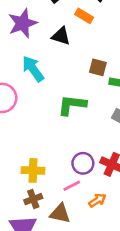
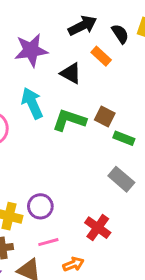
green L-shape: (72, 105) -> (69, 120), moved
purple circle: (83, 163) -> (40, 206), moved

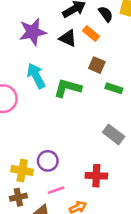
black triangle: (71, 73) -> (68, 38), moved
brown square: (105, 116) -> (97, 65), moved
green rectangle: (124, 138) -> (114, 88), moved
red cross: (98, 228) -> (96, 176), turned -30

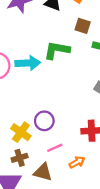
cyan arrow: (36, 76) -> (28, 63), moved, turned 120
yellow cross: (22, 170) -> (21, 132), turned 30

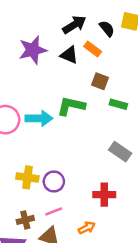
yellow cross: (21, 132) -> (27, 177), moved, turned -30
pink line: (55, 148) -> (54, 211), moved

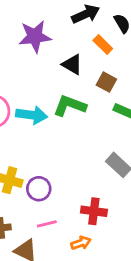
black triangle: (69, 55) -> (72, 64), moved
pink line: (54, 211) -> (47, 224), moved
orange arrow: (87, 228) -> (81, 243), moved

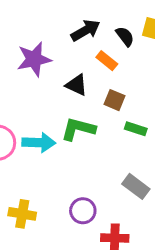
purple circle: (39, 189) -> (83, 211), moved

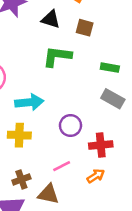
green rectangle: (136, 129) -> (110, 68), moved
cyan arrow: (39, 143) -> (29, 102), moved

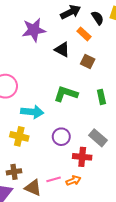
green L-shape: (57, 56) -> (66, 94), moved
green rectangle: (110, 68) -> (101, 97), turned 56
gray rectangle: (113, 99) -> (98, 138), moved
pink line: (62, 166) -> (54, 179), moved

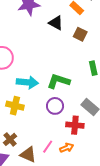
green L-shape: (66, 94) -> (58, 81), moved
brown cross: (14, 172) -> (10, 139), turned -32
pink line: (54, 179) -> (48, 147), turned -40

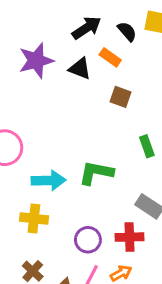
black triangle: (56, 23) -> (80, 69), moved
purple circle: (55, 106) -> (88, 240), moved

